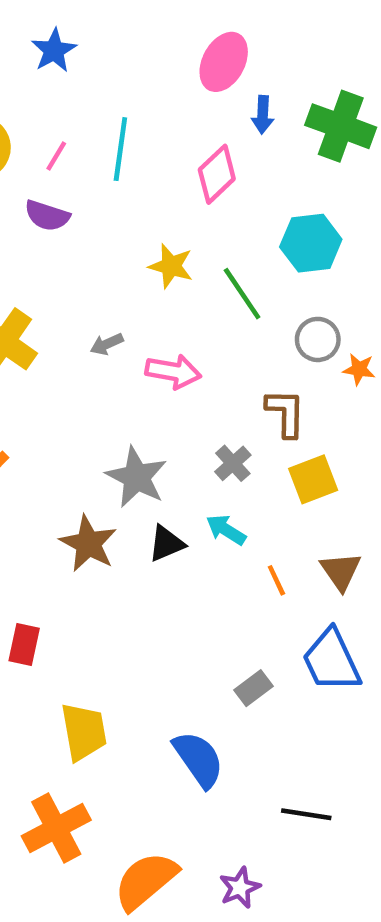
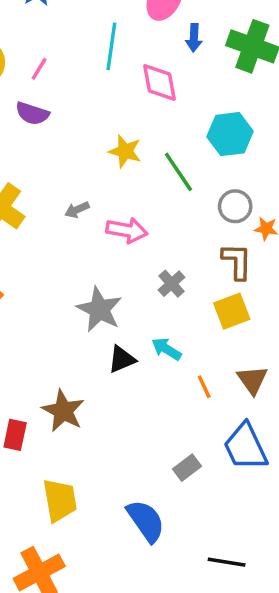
cyan line: (120, 149) -> (111, 46), moved
pink diamond: (217, 174) -> (160, 82), turned -57
brown L-shape: (286, 413) -> (237, 261), moved
gray cross: (233, 463) -> (172, 284), moved
brown star: (88, 544) -> (63, 411), moved

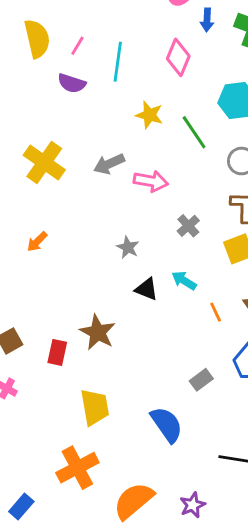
cyan line: (111, 46) -> (118, 62), moved
pink diamond: (160, 82) -> (178, 57), turned 33
gray arrow: (77, 210) -> (109, 164), size x1.5
gray star: (99, 309) -> (128, 247), size x0.6
black triangle: (122, 359) -> (147, 289), turned 45

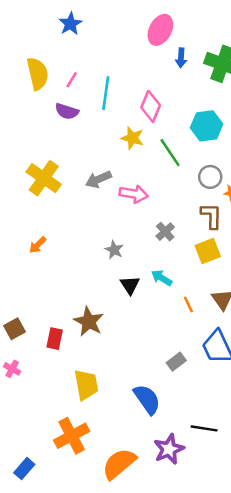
pink diamond: (178, 57) -> (151, 106), moved
black triangle: (147, 289) -> (130, 285), turned 35
purple star: (193, 505) -> (169, 449), moved, size x1.4

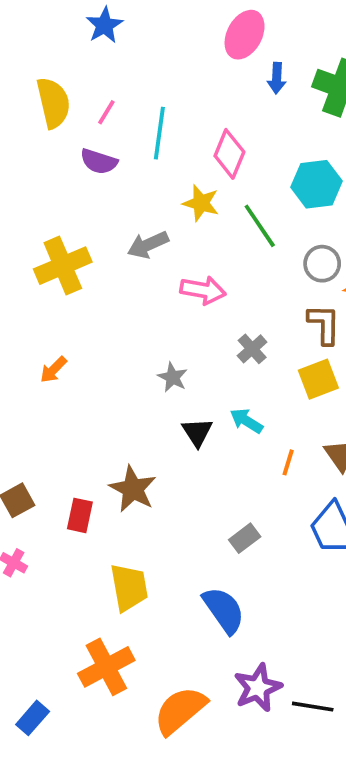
yellow cross: (44, 178) -> (63, 266), turned 32
gray arrow: (98, 179) -> (148, 245), moved
orange line: (188, 305) -> (288, 462), turned 42
gray rectangle: (176, 362) -> (245, 538), moved
black line: (204, 428) -> (313, 707), moved

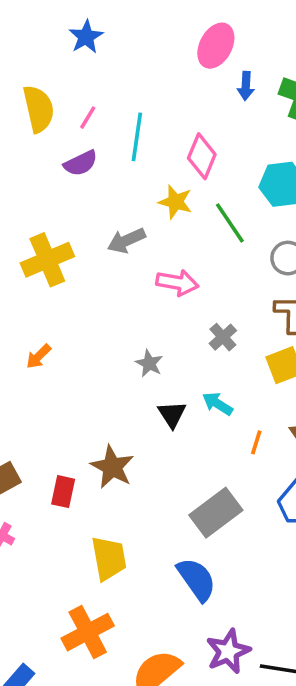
purple semicircle: (99, 161) -> (81, 163), turned -44
gray rectangle: (245, 538) -> (216, 513), size x1.8

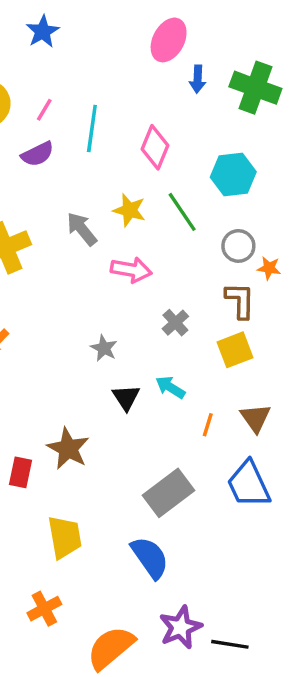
yellow star: (175, 202) -> (129, 210), moved
gray arrow: (126, 240) -> (82, 229), turned 75
orange cross: (88, 632) -> (44, 609), size x0.7

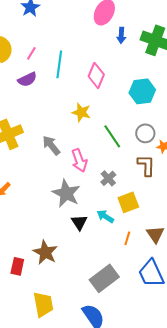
green line: (182, 212) -> (112, 136), moved
gray arrow: (82, 229) -> (51, 145), moved
pink arrow: (131, 270) -> (79, 160), moved, turned 60
gray star: (104, 348) -> (66, 193), size x1.8
yellow square: (235, 350) -> (128, 202), moved

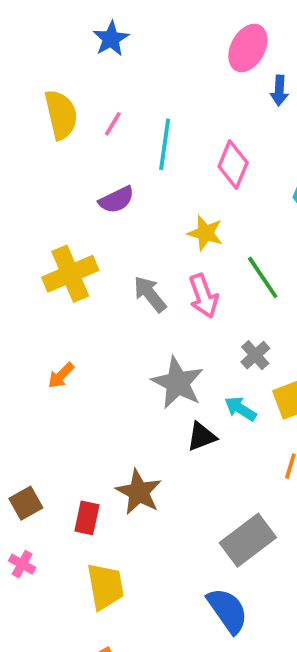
purple semicircle: (27, 79) -> (117, 200), moved
pink arrow: (79, 160) -> (203, 296), moved
cyan arrow: (105, 216) -> (240, 409), moved
black triangle: (79, 222) -> (202, 437), turned 42
yellow trapezoid: (43, 304) -> (105, 586), moved

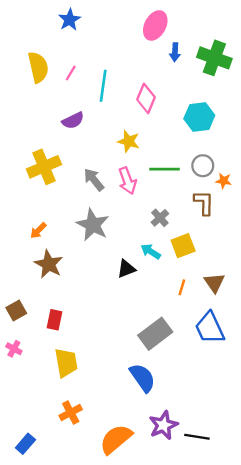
green line: (263, 277) -> (165, 169), turned -56
gray star: (178, 383) -> (93, 225), moved
brown star: (139, 492) -> (49, 264), moved

